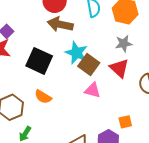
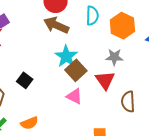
black square: (39, 61) -> (25, 80), moved, size x0.6
orange semicircle: (43, 97) -> (29, 123), moved, turned -66

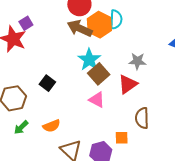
orange hexagon: (122, 26) -> (99, 25), moved
red triangle: (105, 80) -> (128, 84), turned 30
brown semicircle: (128, 102) -> (142, 118), moved

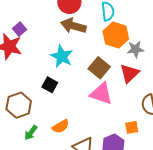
orange hexagon: (99, 25) -> (116, 35), moved
cyan star: (89, 60) -> (62, 56), moved
pink triangle: (97, 100) -> (101, 94), size x1.4

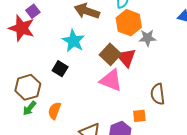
red triangle: (129, 73) -> (126, 58), moved, turned -30
orange semicircle: (61, 126) -> (54, 111), moved, turned 138
green arrow: (31, 133) -> (29, 108), moved

